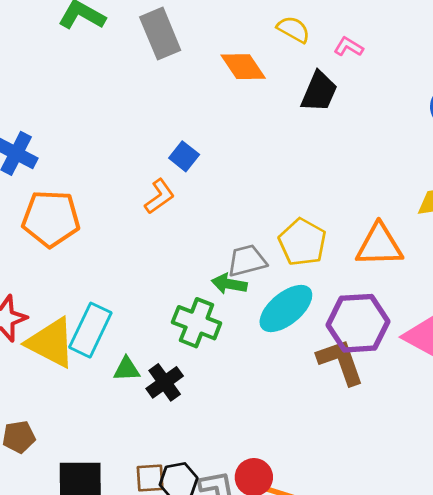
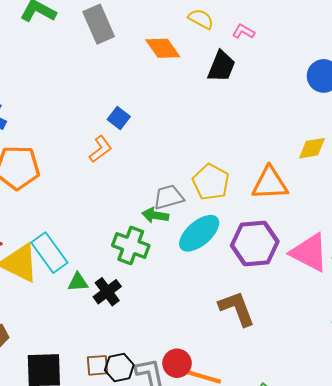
cyan rectangle: (90, 330) -> (49, 253), turned -60
brown L-shape: (341, 362) -> (237, 309), moved

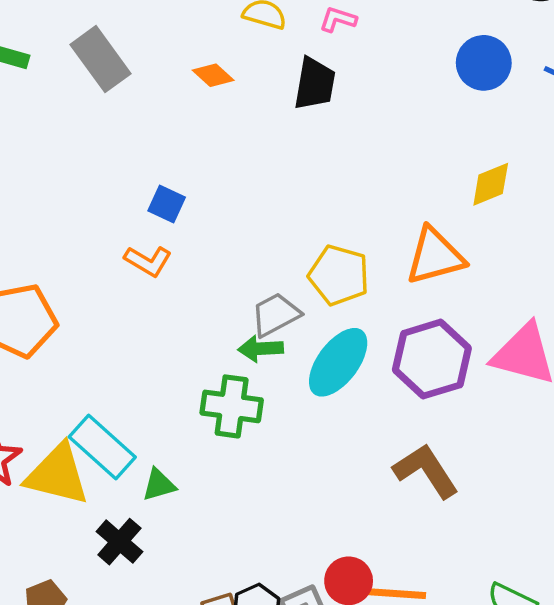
orange diamond: (163, 48) -> (213, 75), size x0.7
orange L-shape: (100, 149) -> (148, 261), turned 80
black cross: (107, 292) -> (119, 542), moved

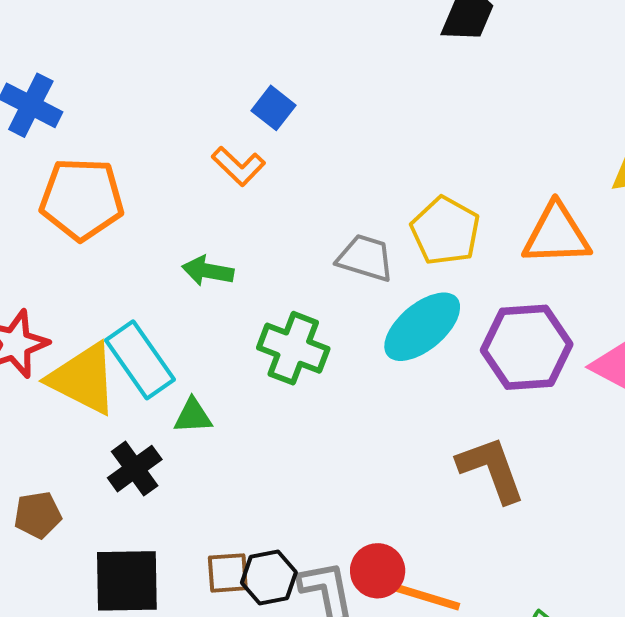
gray trapezoid: (276, 315) -> (365, 258), turned 32
green arrow: (261, 349) -> (208, 271), moved

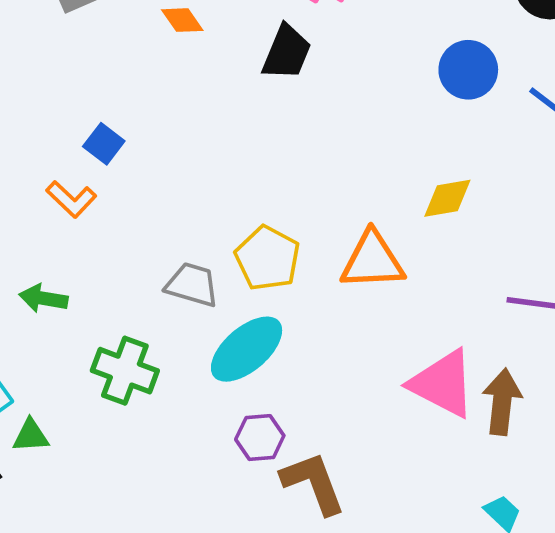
purple hexagon: (527, 347) -> (260, 438), moved, size x0.6

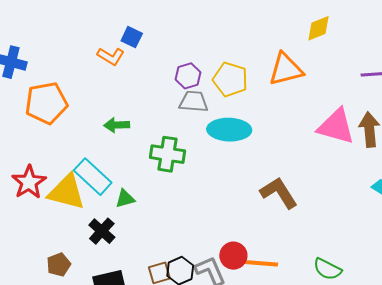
orange L-shape: (71, 199) -> (111, 56), moved
cyan ellipse: (247, 349) -> (229, 130), turned 54
purple hexagon: (260, 438) -> (188, 76), moved

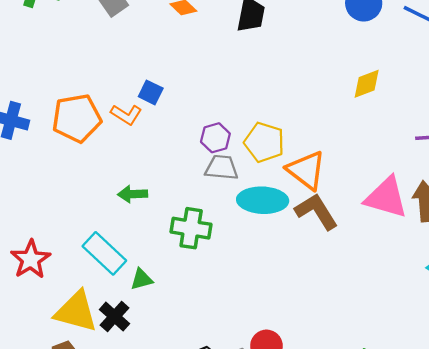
orange triangle: (286, 69) -> (306, 170), moved, turned 51
orange pentagon: (46, 103) -> (77, 118), moved
yellow triangle: (67, 192) -> (76, 312), moved
brown L-shape: (279, 193) -> (316, 211), moved

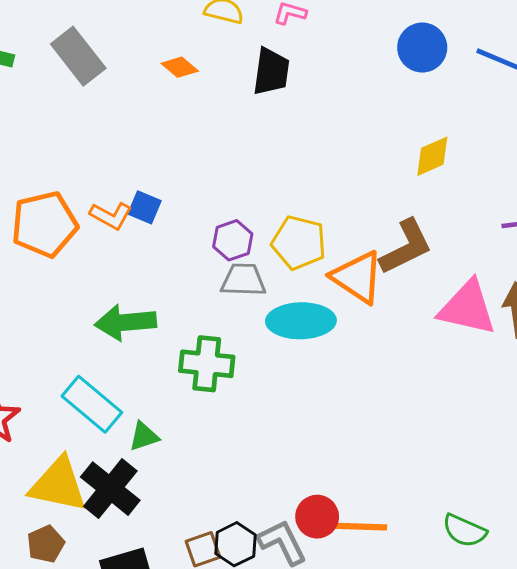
blue square: (151, 92) -> (145, 207), moved
green arrow: (133, 194) -> (125, 322), size x1.5
brown L-shape: (316, 211) -> (406, 247), moved, turned 99
black cross: (115, 317) -> (110, 489), size x1.4

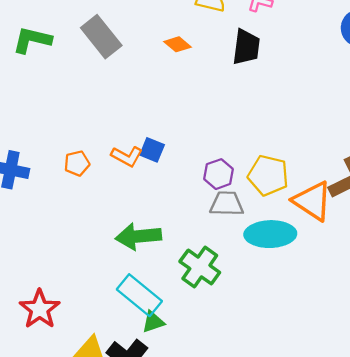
orange pentagon: (44, 224) -> (77, 163), size x0.5
green cross: (207, 364) -> (200, 267), turned 30
cyan rectangle: (92, 404) -> (139, 295), moved

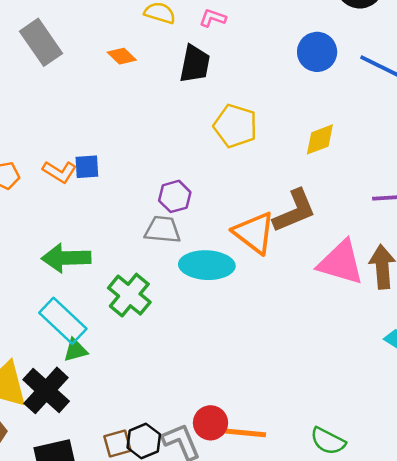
blue square: (152, 150) -> (87, 167), turned -30
purple hexagon: (219, 174) -> (175, 196), moved
yellow pentagon: (268, 175) -> (235, 126), moved

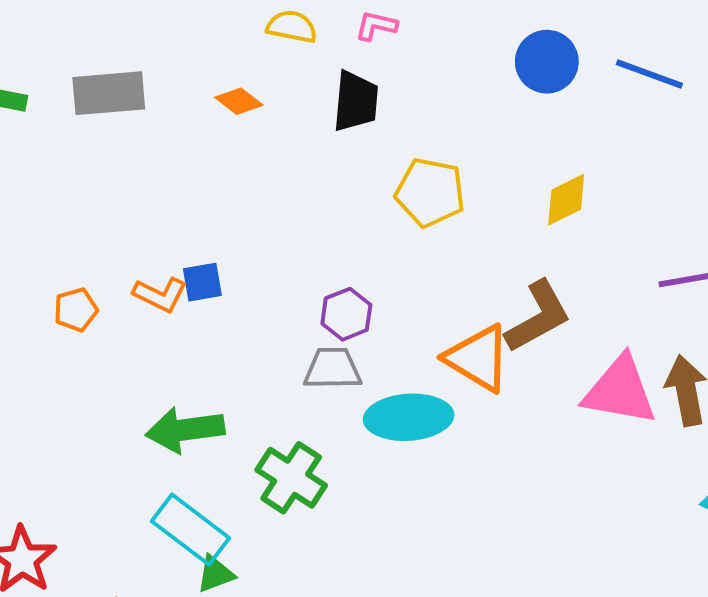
gray rectangle: (41, 42) -> (109, 93), turned -54

